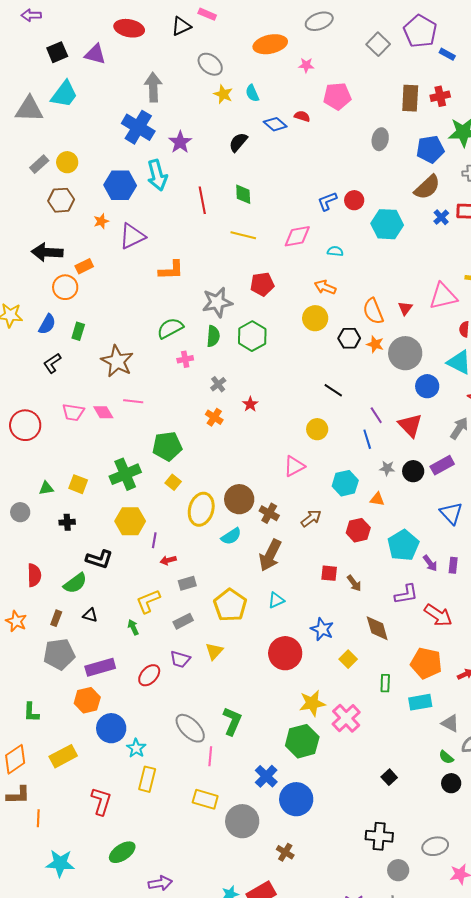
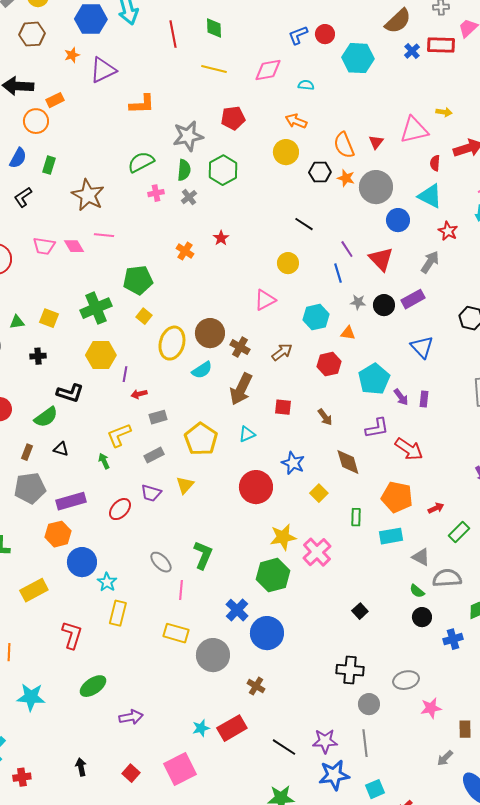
gray cross: (218, 384) -> (189, 197), moved
red square: (329, 573) -> (283, 407), moved
gray ellipse: (190, 728) -> (161, 562), size x0.7

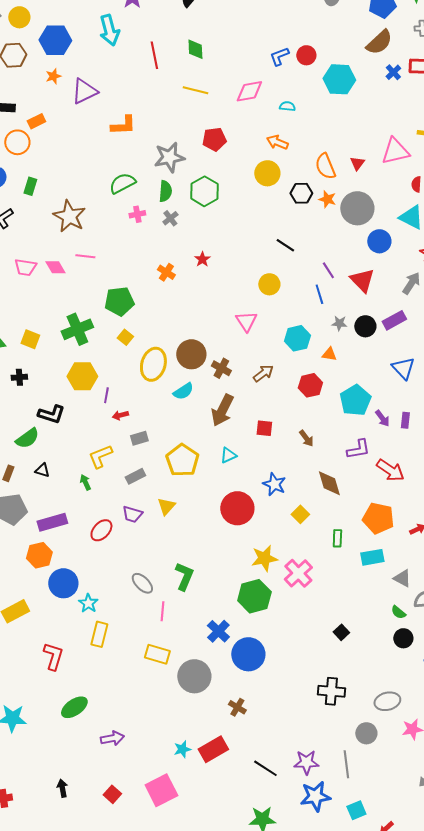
blue hexagon: (91, 19) -> (55, 40), moved
pink triangle: (265, 300) -> (246, 321), turned -35
gray circle: (369, 704) -> (366, 733), moved

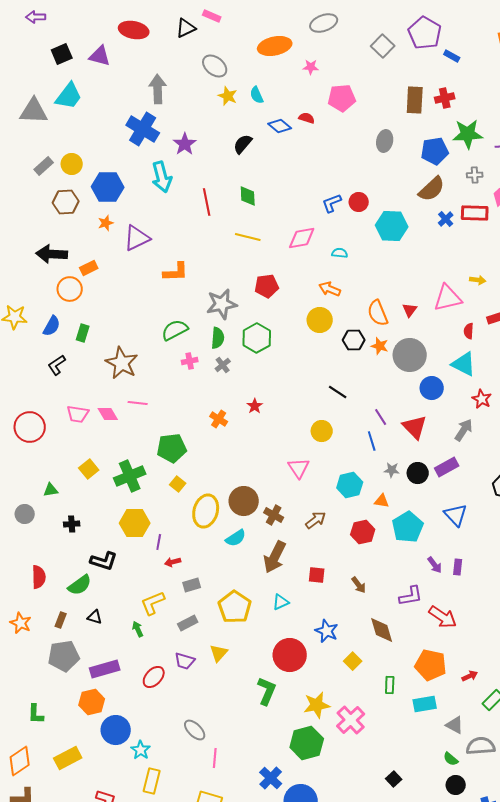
yellow square: (30, 339) -> (89, 469), moved, turned 30
cyan pentagon: (355, 400) -> (408, 527), moved
green L-shape: (184, 576) -> (267, 691), moved

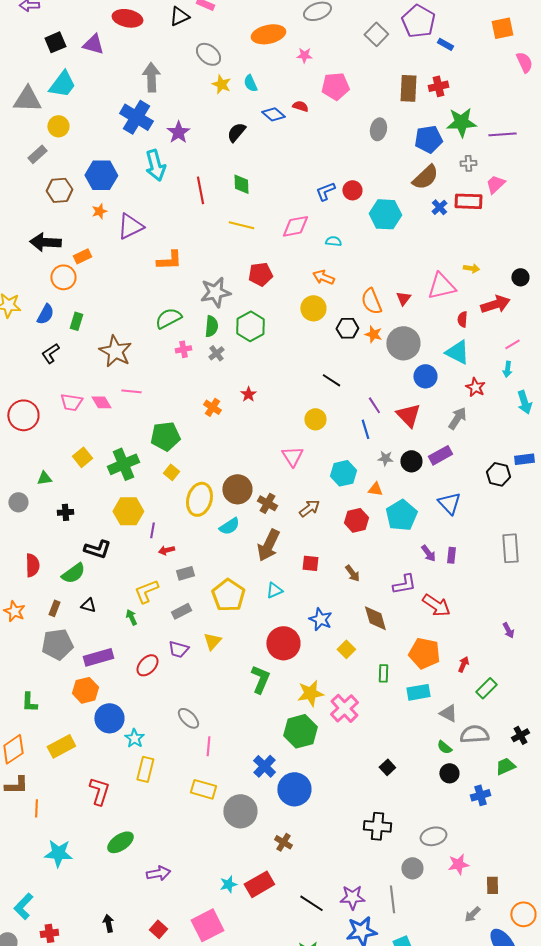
yellow circle: (72, 164) -> (58, 126), moved
red arrow: (470, 676) -> (463, 664), turned -42

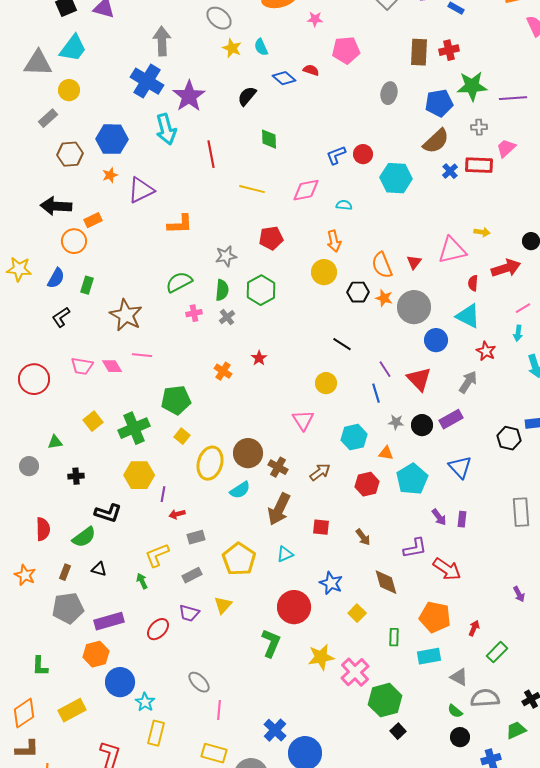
purple star: (178, 132) -> (189, 96), size x1.4
green diamond: (241, 184) -> (269, 139), moved
orange arrow: (323, 277) -> (334, 241), turned -125
gray star: (215, 292) -> (226, 256), size x0.7
green hexagon: (300, 731) -> (385, 700), moved

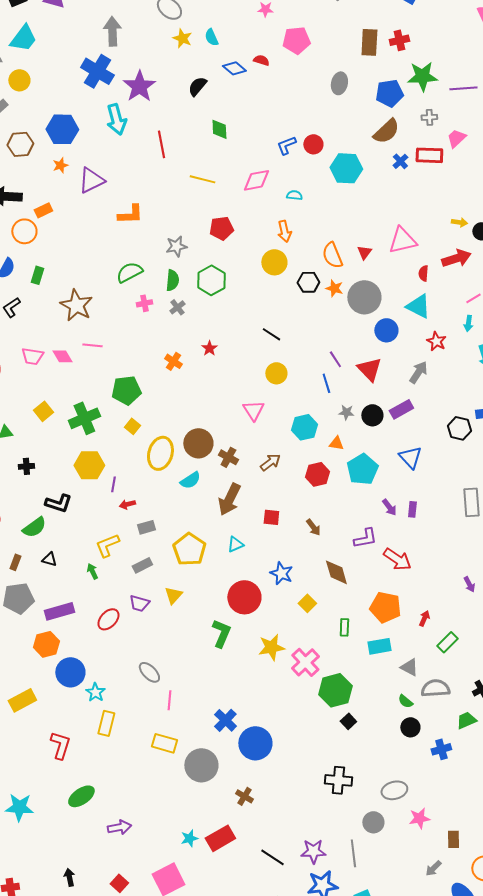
yellow arrow: (482, 232) -> (459, 222), moved
black line: (342, 344) -> (271, 334), moved

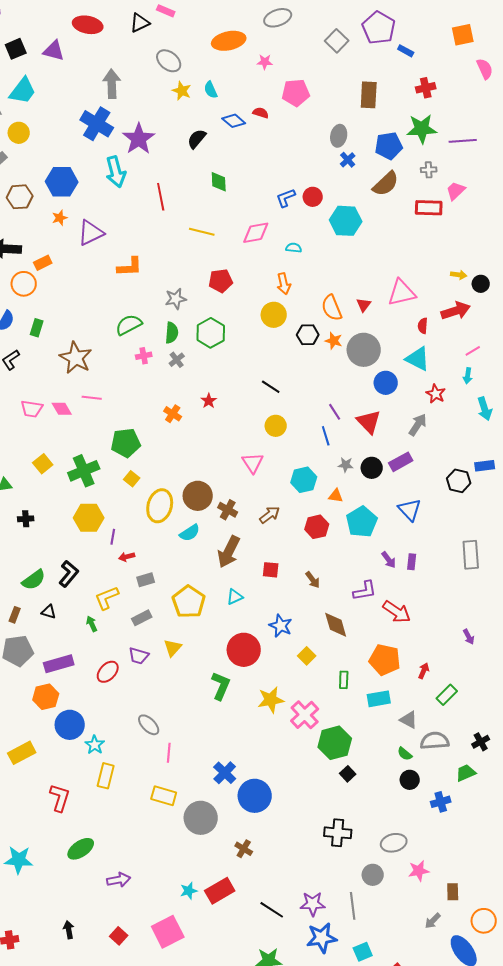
red cross: (399, 40) -> (426, 88), moved
blue cross: (400, 161) -> (348, 160), moved
black L-shape: (58, 503) -> (69, 574), moved, turned -68

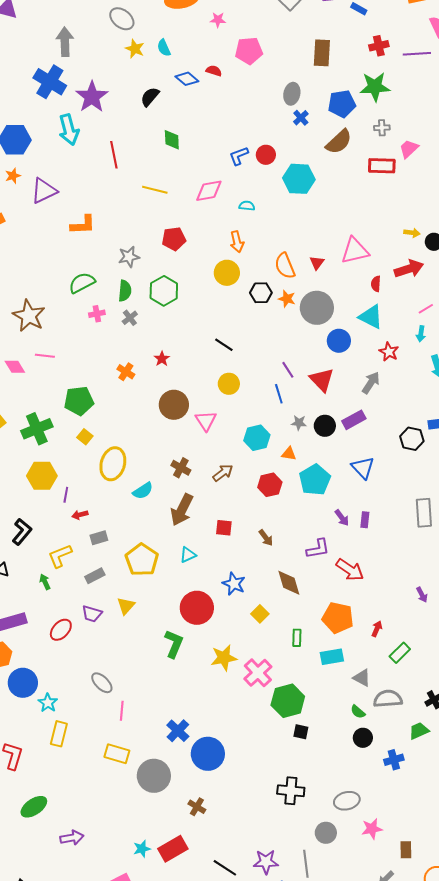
purple line: (463, 141) -> (417, 54), moved
brown circle: (198, 496) -> (174, 405), moved
black square: (348, 774) -> (301, 732), turned -35

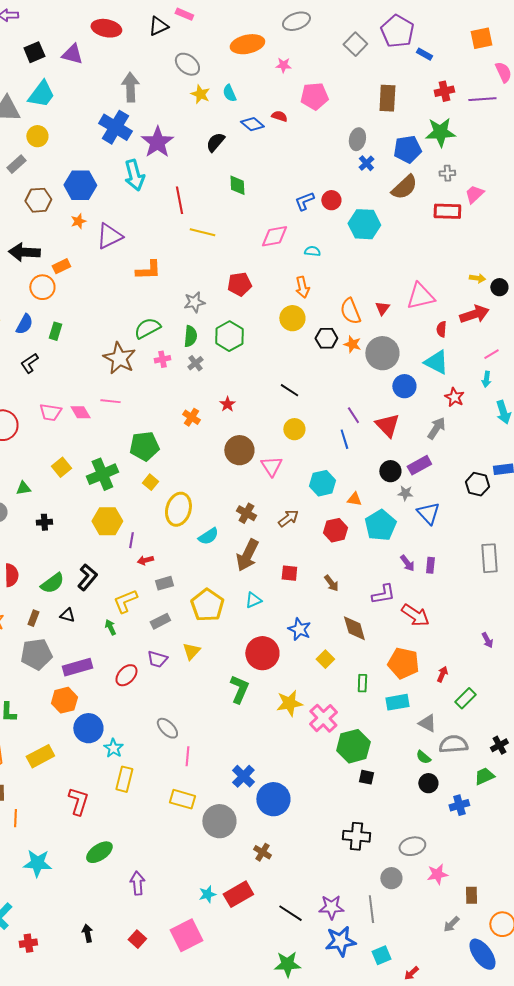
yellow line: (155, 190) -> (202, 232), moved
brown star: (29, 316) -> (119, 358), moved
gray star: (299, 423) -> (405, 493), moved
purple arrow: (72, 838) -> (137, 883), turned -85

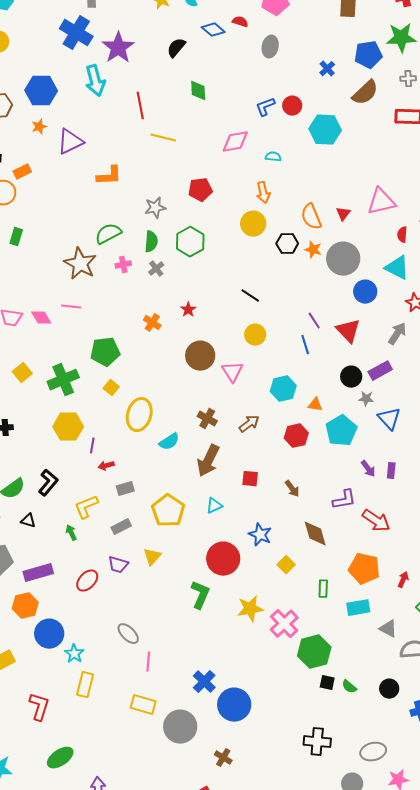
gray ellipse: (357, 139) -> (270, 47), moved
green semicircle: (423, 757) -> (349, 687), moved

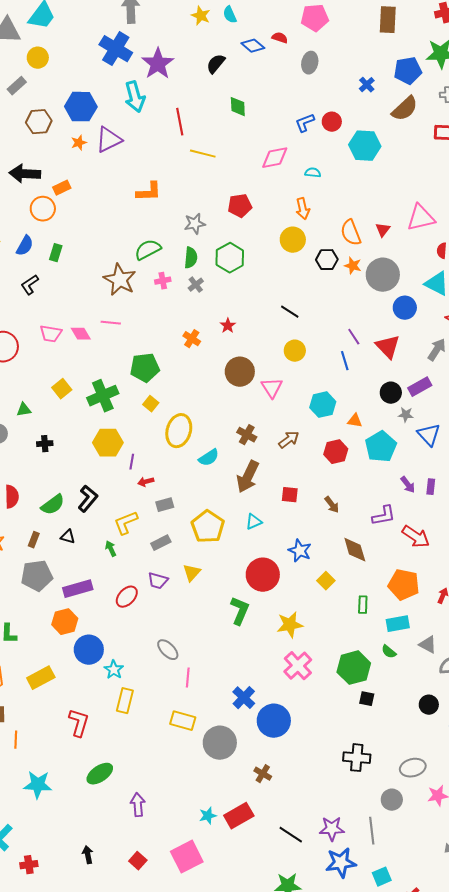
purple triangle: (70, 142) -> (109, 140), moved
pink cross: (284, 624) -> (298, 666), moved
green semicircle: (349, 687) -> (389, 652), moved

